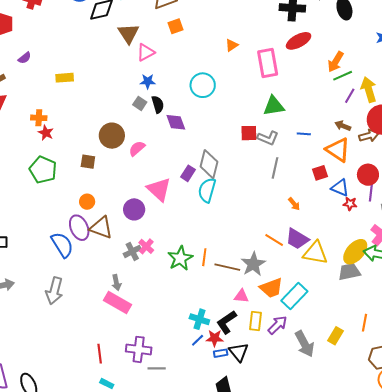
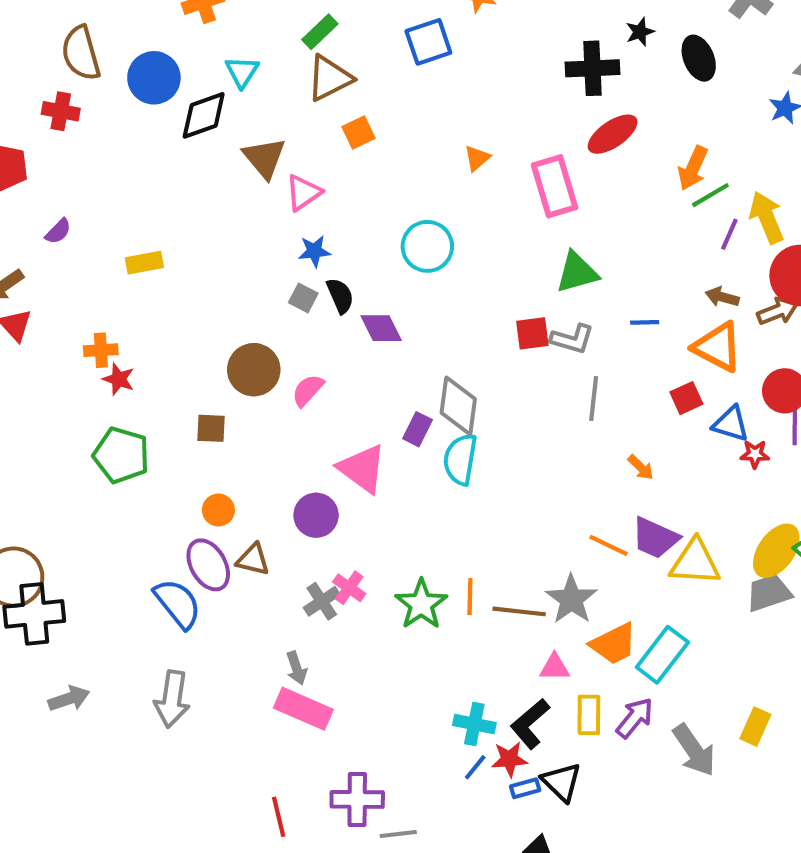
brown triangle: (101, 228) -> (253, 560), size x0.7

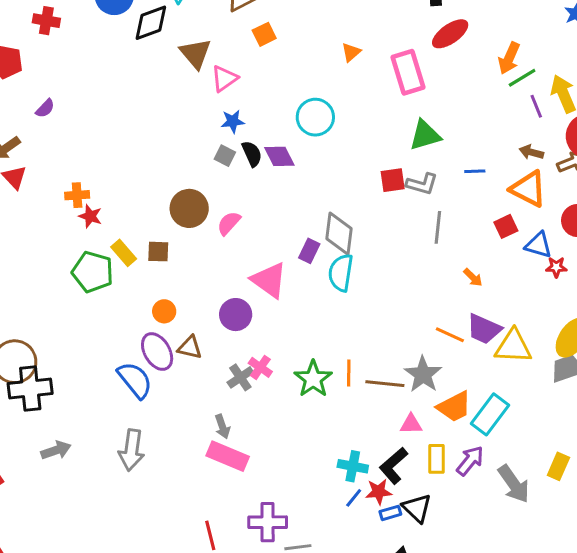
purple line: (729, 234) -> (536, 106), turned -45
yellow rectangle: (144, 263) -> (124, 253), moved, turned 60
purple diamond: (381, 328) -> (279, 156), moved

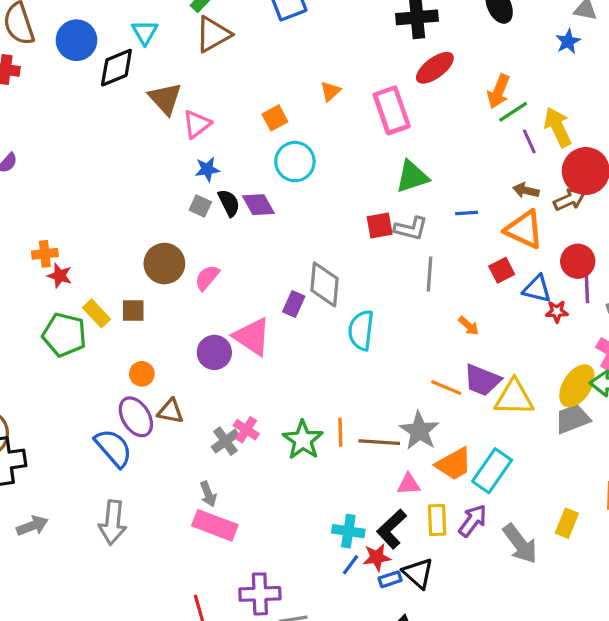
orange square: (264, 34) -> (275, 118), moved
cyan semicircle: (341, 273) -> (361, 330), moved
purple circle: (236, 315) -> (214, 352), moved

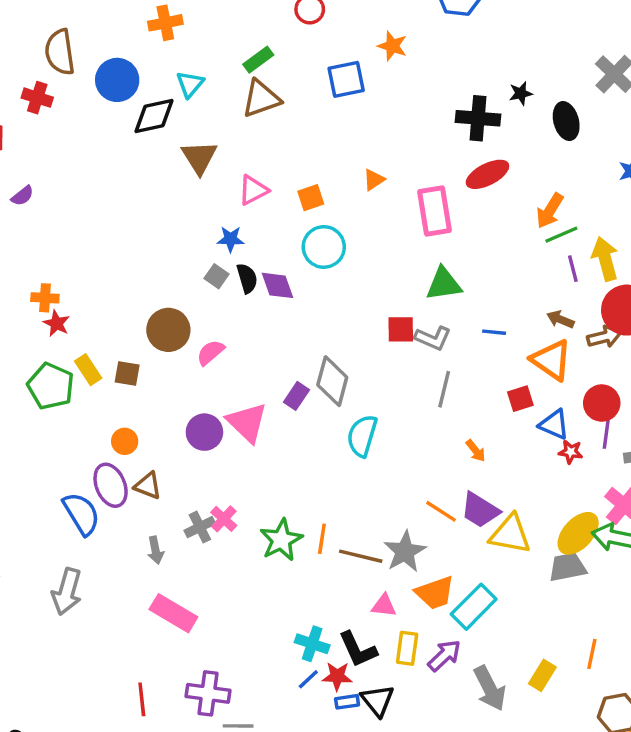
pink triangle: (197, 124) -> (253, 190), moved
gray arrow: (208, 494) -> (156, 550), moved
black L-shape: (392, 529) -> (358, 649), turned -81

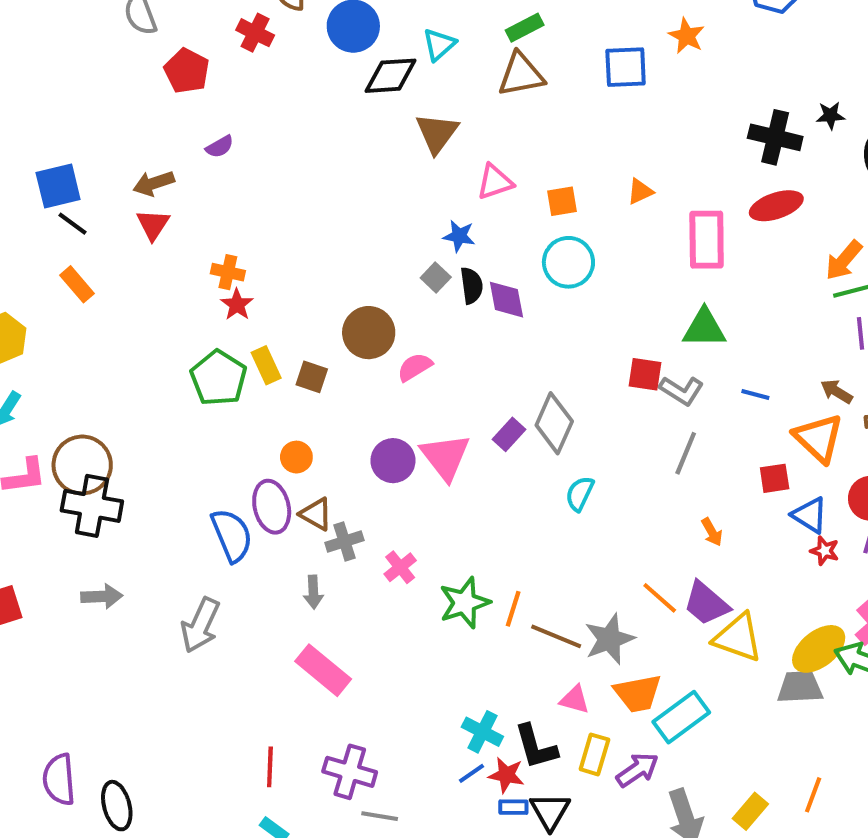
cyan semicircle: (362, 436) -> (580, 494), size x0.7
gray cross: (200, 527) -> (344, 541), moved

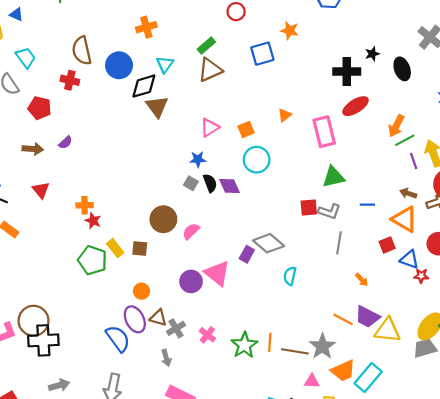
brown triangle: (437, 133) -> (157, 107), moved
brown arrow: (154, 183) -> (33, 149), moved, turned -144
gray diamond: (554, 423) -> (269, 243), turned -60

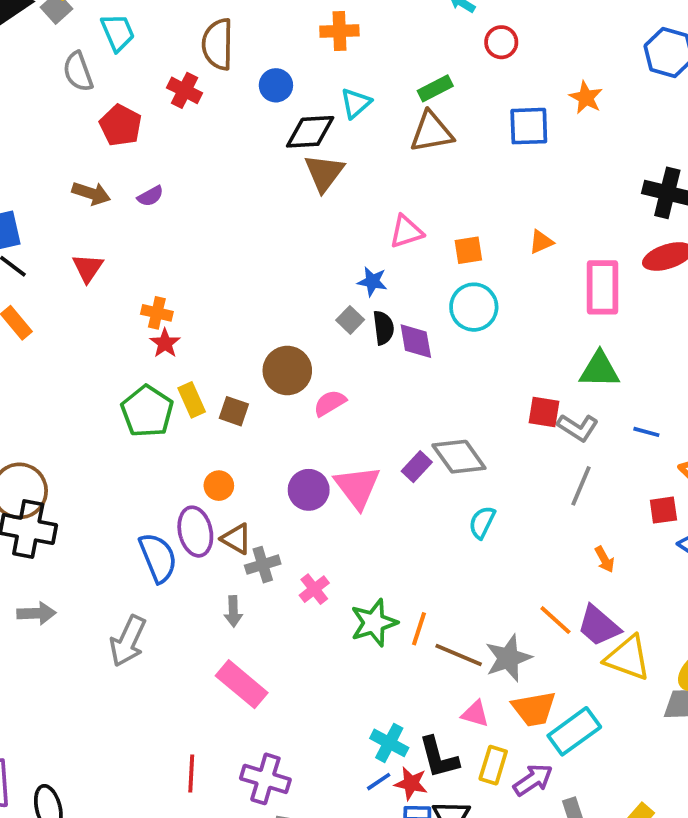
blue circle: (119, 65) -> (276, 85), size x0.7

